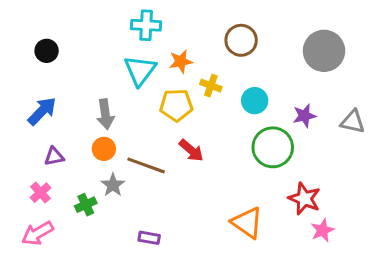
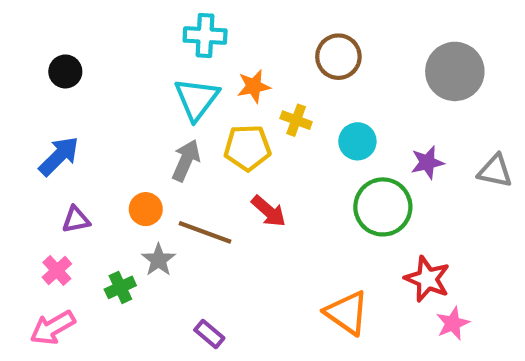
gray arrow: (105, 114) -> (186, 160), moved, turned -148
purple rectangle: (149, 238) -> (209, 334), turned 30

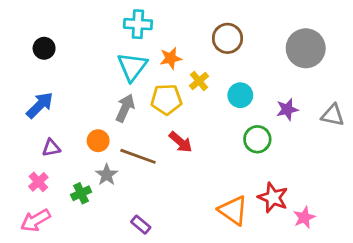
yellow cross: (296, 120) -> (199, 81), turned 30
green circle: (383, 207) -> (257, 139), size x0.7
red star: (427, 279) -> (273, 198), moved

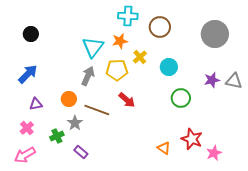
cyan cross: (138, 24) -> (128, 16), moved
purple star: (287, 109) -> (212, 80), moved
orange triangle: (233, 210) -> (164, 148), size x0.6
purple rectangle: (141, 225) -> (81, 152), moved

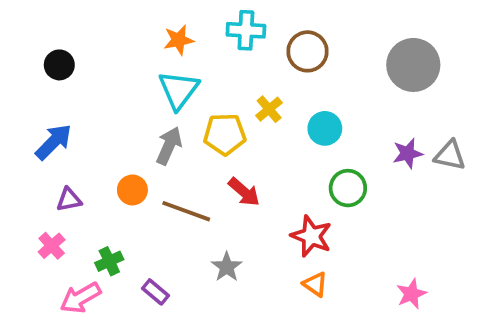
orange star: (120, 41) -> (179, 40), moved
gray star: (75, 123) -> (227, 267), moved
red star: (192, 139) -> (311, 236), moved
pink arrow: (25, 155) -> (80, 298), moved

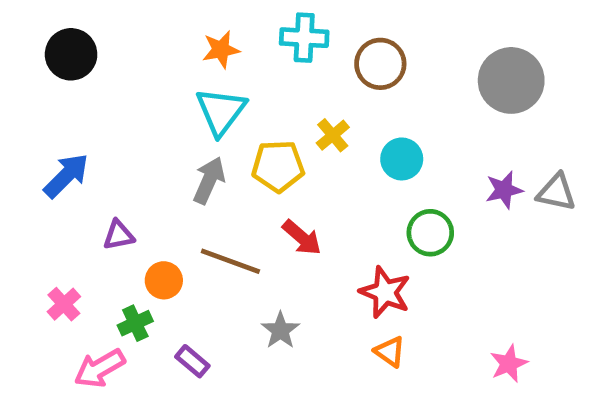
black circle: (59, 65) -> (71, 54), moved, size x1.4
orange circle: (132, 190) -> (164, 280), moved
purple triangle: (69, 200) -> (119, 235), moved

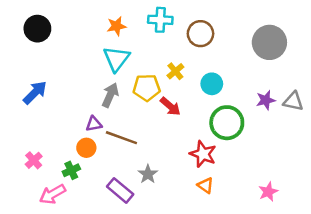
green circle: (430, 233) -> (227, 123), size x1.4
purple triangle: (119, 235) -> (94, 124), moved
red arrow: (302, 237) -> (170, 106), moved
purple rectangle: (192, 361) -> (120, 190), moved, size x1.5

